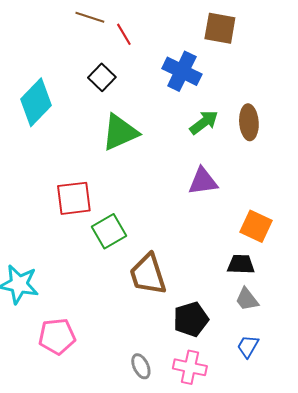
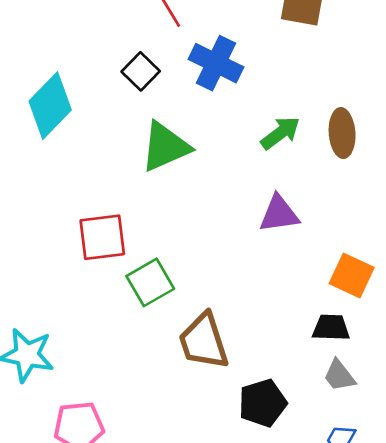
blue cross: (182, 71) -> (216, 63), moved

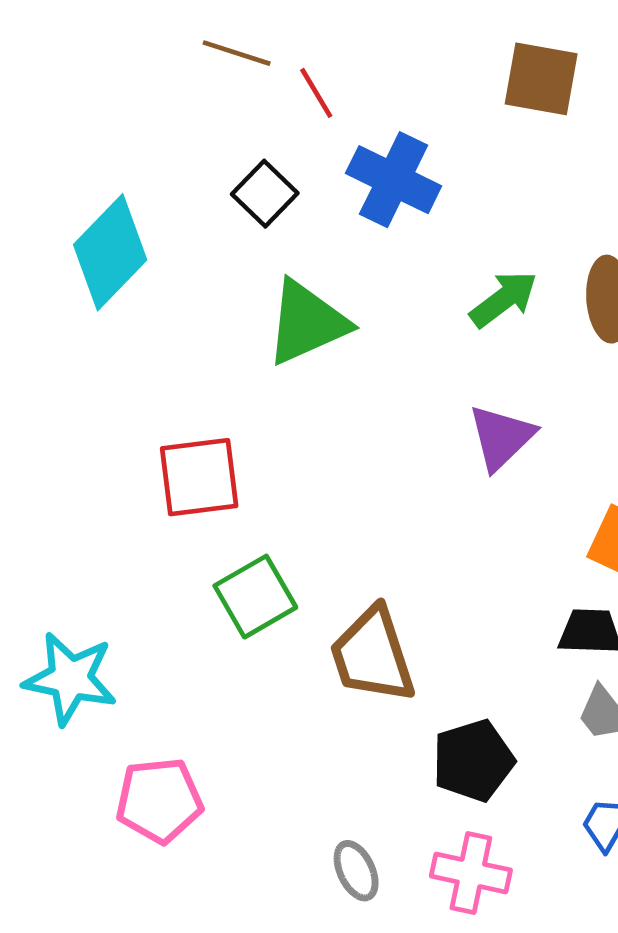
purple triangle: (279, 214) -> (501, 437), turned -36
green square: (150, 282) -> (255, 597), moved

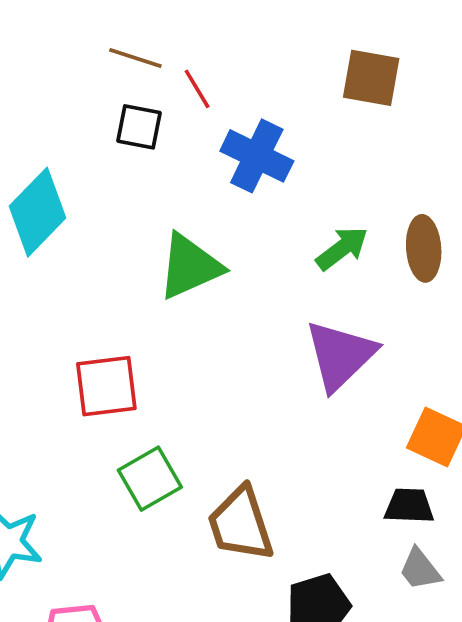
black square: (265, 194) -> (139, 127), moved, turned -33
purple triangle: (501, 437) -> (340, 355), size x1.4

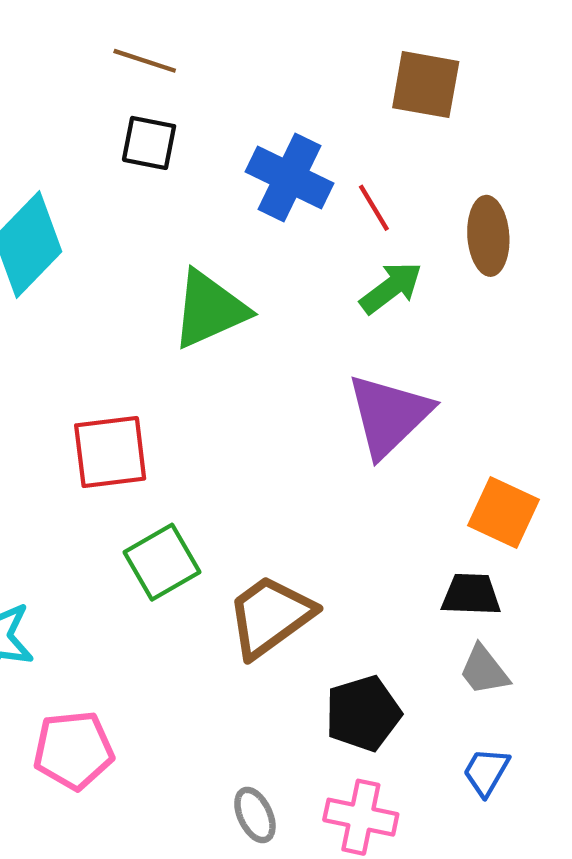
red line: (197, 89) -> (374, 208), moved
brown ellipse: (424, 248) -> (488, 236), moved
brown trapezoid: (241, 524) -> (270, 616), turned 72

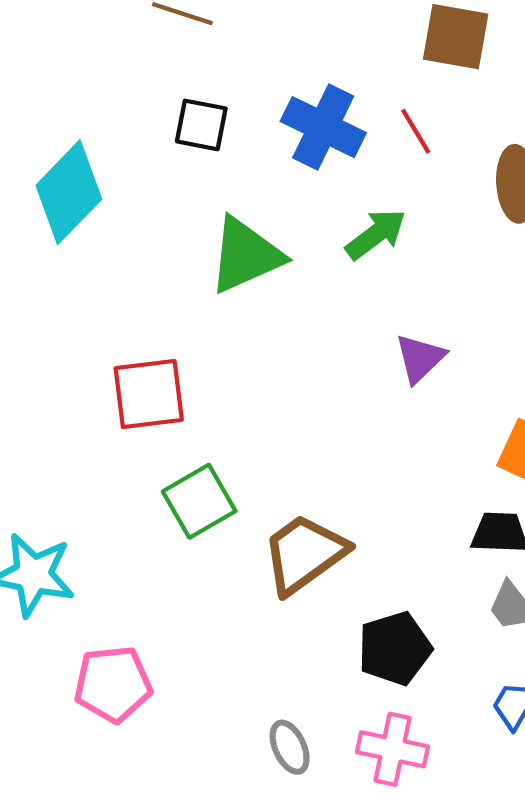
black square: (149, 143) -> (201, 125), moved
red line: (374, 208) -> (416, 131), moved
green arrow: (391, 288) -> (376, 234), moved
purple triangle: (389, 415) -> (420, 358), size x0.6

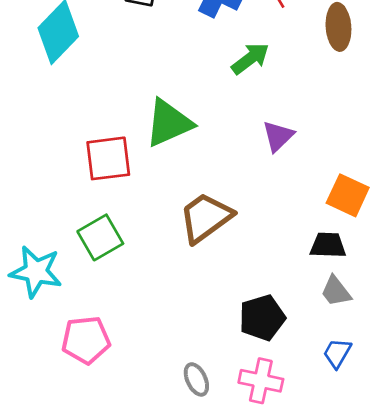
green triangle: (245, 255) -> (169, 123), moved
green square: (199, 501) -> (100, 237), moved
brown trapezoid: (304, 554) -> (206, 218), moved

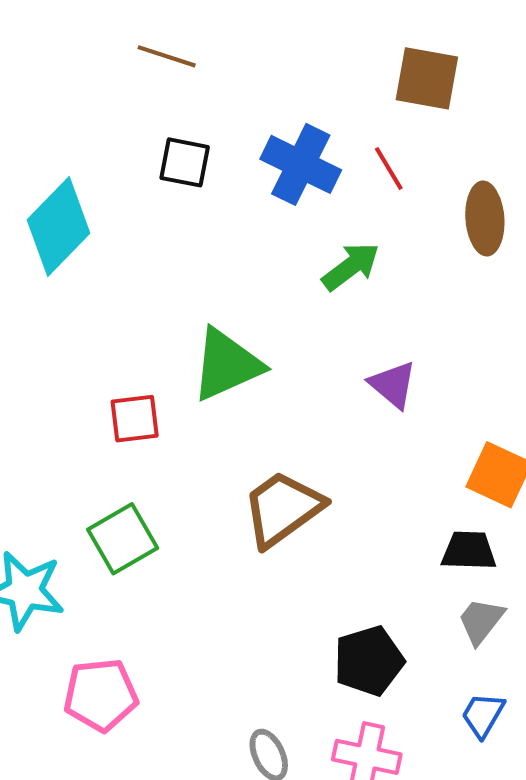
purple triangle: (278, 136) -> (393, 385), turned -36
red square: (108, 158) -> (135, 419), size x0.7
gray trapezoid: (336, 291) -> (481, 621), turned 76

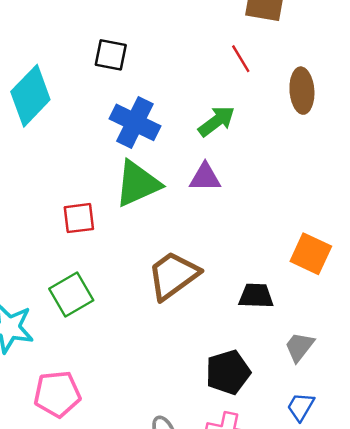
blue cross: (301, 164) -> (135, 122), moved
purple triangle: (393, 385) -> (205, 177), moved, turned -40
black trapezoid: (469, 551) -> (256, 296), moved

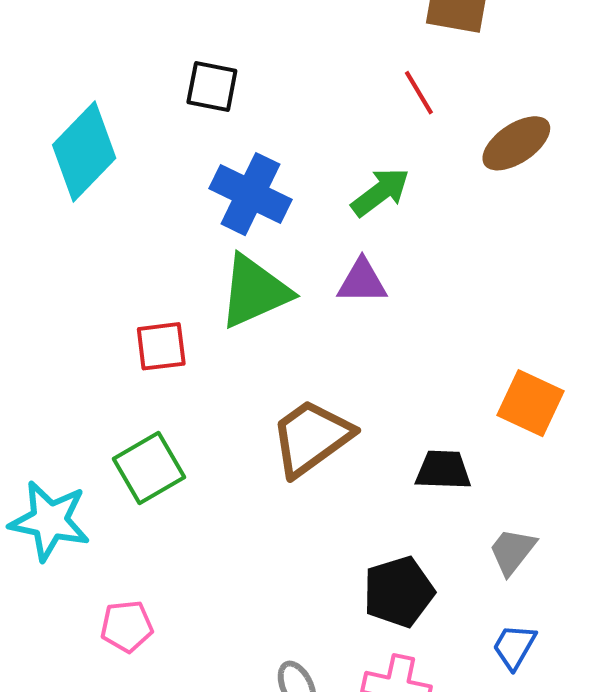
brown ellipse: (302, 91) -> (516, 143), turned 60
pink pentagon: (57, 394) -> (127, 626), size x0.7

